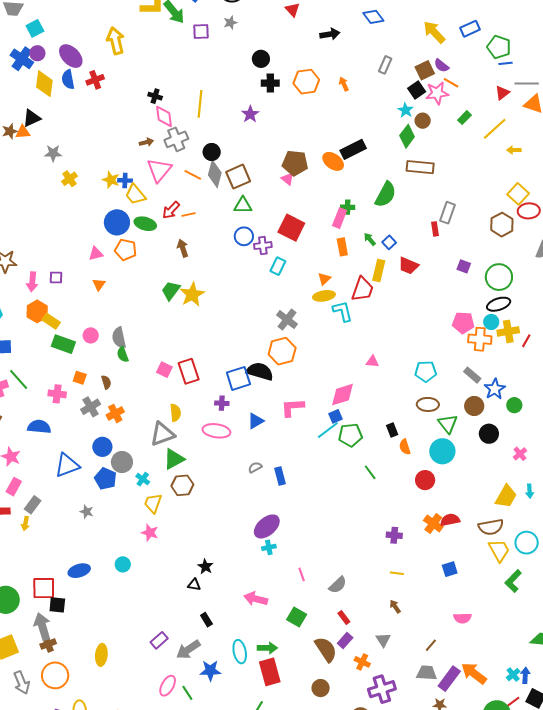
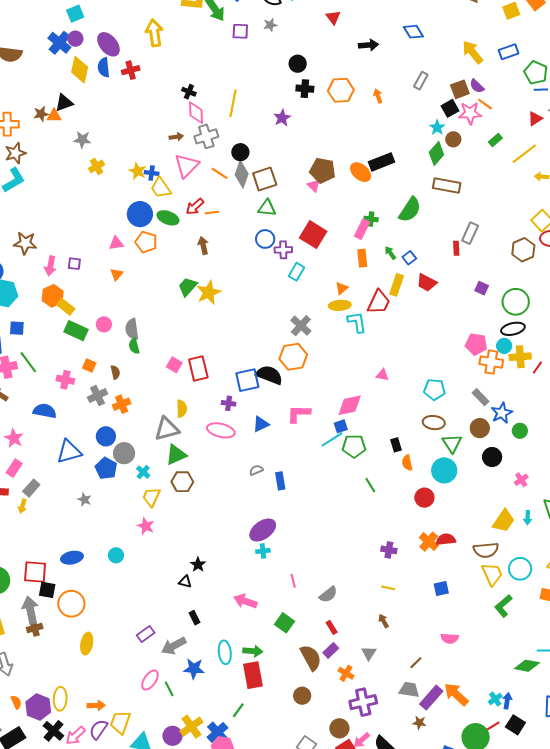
orange circle: (55, 675) -> (71, 604), moved

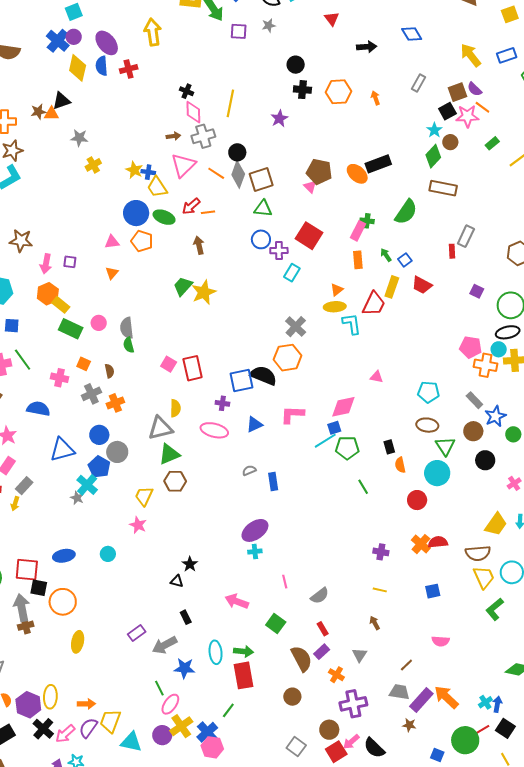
cyan cross: (143, 472) -> (87, 485), moved, size x1.5
pink ellipse: (150, 680) -> (170, 704), moved

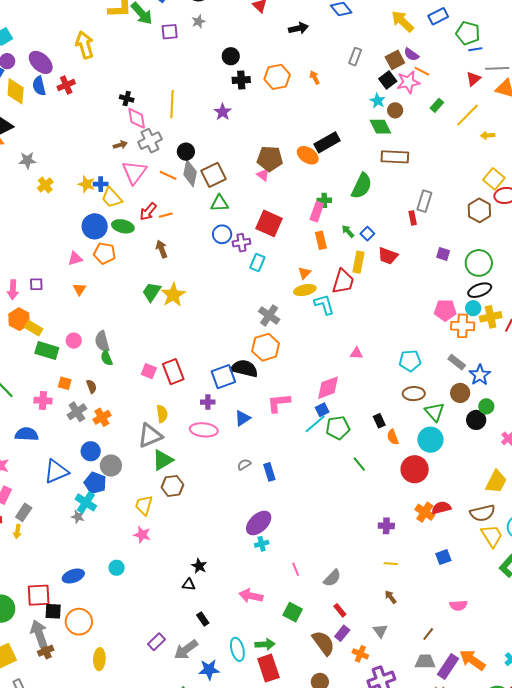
green diamond: (433, 156) -> (380, 127), turned -60
green circle: (513, 434) -> (486, 406), moved
red circle: (417, 500) -> (415, 469), size x1.4

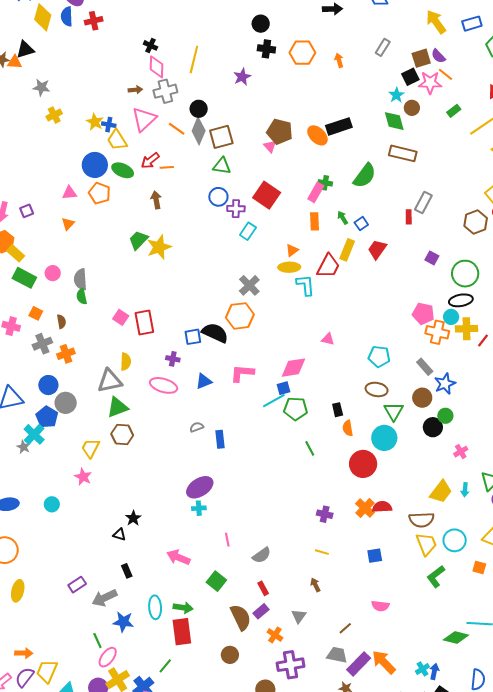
red trapezoid: (388, 256) -> (377, 249), turned 95
purple square: (36, 284) -> (27, 211), turned -32
blue square: (223, 377) -> (193, 337), size x0.7

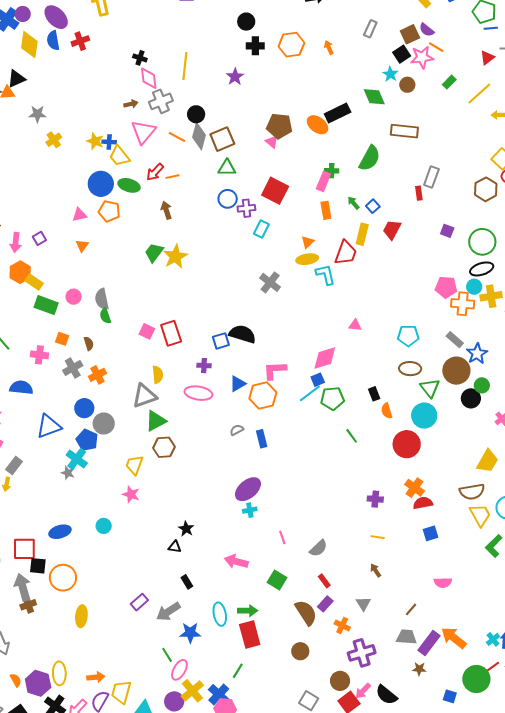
green diamond: (394, 121) -> (374, 97), moved
orange hexagon: (240, 316) -> (263, 396), moved
brown circle: (422, 398) -> (456, 371), size x1.4
red semicircle: (382, 507) -> (423, 503), moved

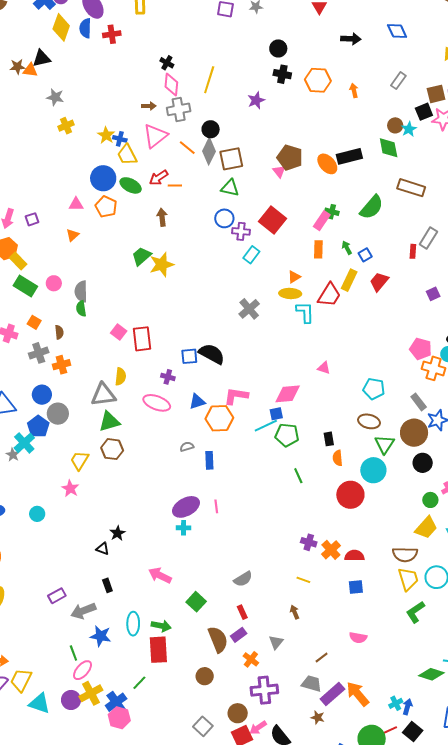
brown circle: (407, 85) -> (395, 125), moved
purple square: (447, 231) -> (433, 294), turned 32
green circle: (482, 385) -> (430, 500), moved
orange cross: (414, 488) -> (331, 550), moved
pink line: (282, 537) -> (216, 506), moved

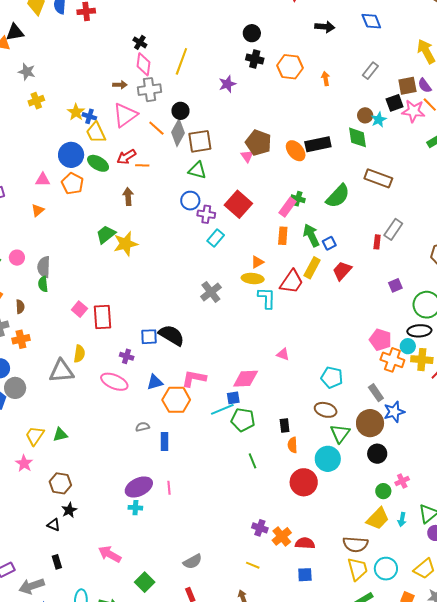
green arrow: (347, 248) -> (311, 235), size x1.6
green triangle: (109, 422) -> (60, 435), moved, size x0.7
brown hexagon: (112, 449) -> (60, 483), moved

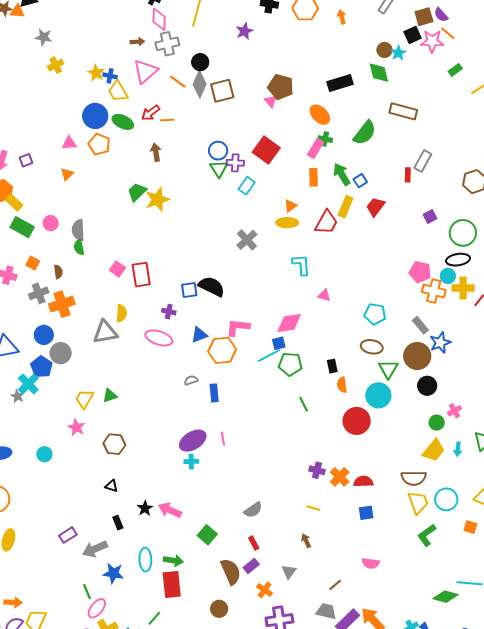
orange ellipse: (296, 151) -> (320, 115), moved
green triangle: (197, 170) -> (219, 169), moved, turned 48
cyan L-shape: (267, 298) -> (301, 265), moved
orange cross: (21, 339) -> (62, 304), size x1.4
black star: (69, 510) -> (145, 508), moved

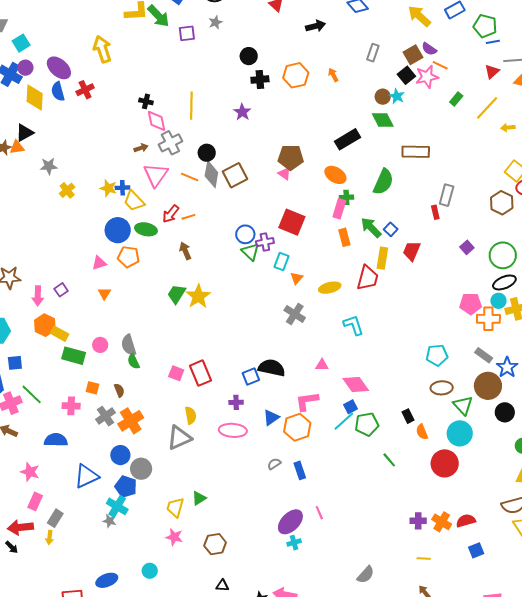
orange triangle: (290, 206) -> (297, 278), moved
pink triangle: (324, 295) -> (322, 365), moved
pink diamond: (289, 323) -> (356, 385), turned 76

